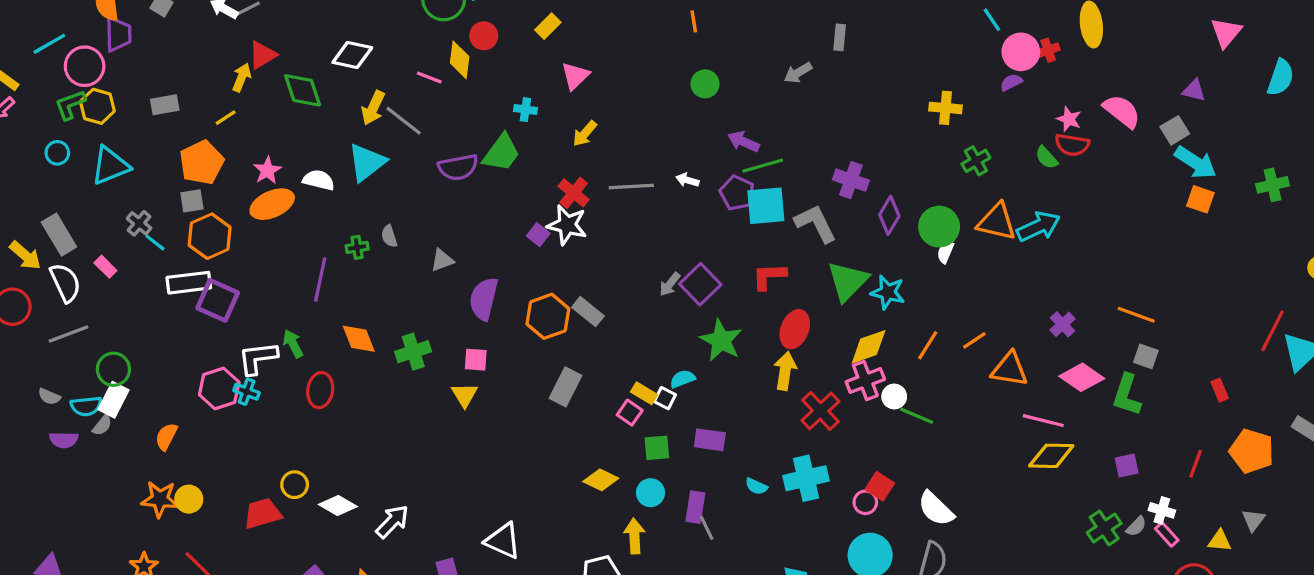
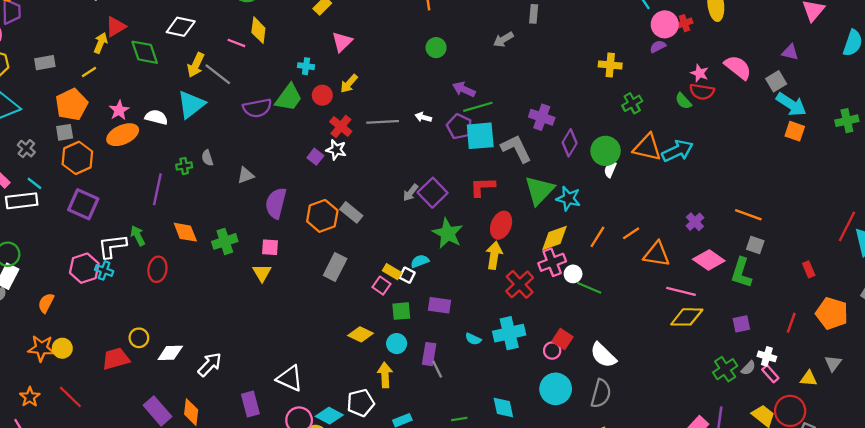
red circle: (484, 36) -> (322, 95), moved
white star: (567, 225) -> (336, 150), size x0.7
cyan line: (155, 243) -> (34, 183), moved
white rectangle: (189, 283) -> (22, 201), moved
white diamond: (338, 506) -> (170, 353), turned -32

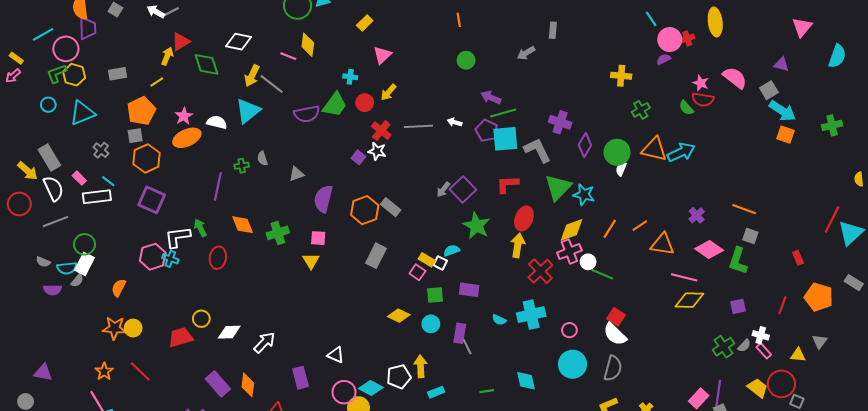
red square: (563, 339) -> (616, 317), moved
yellow arrow: (385, 375) -> (421, 366), moved
white triangle: (290, 378) -> (336, 355), size x0.7

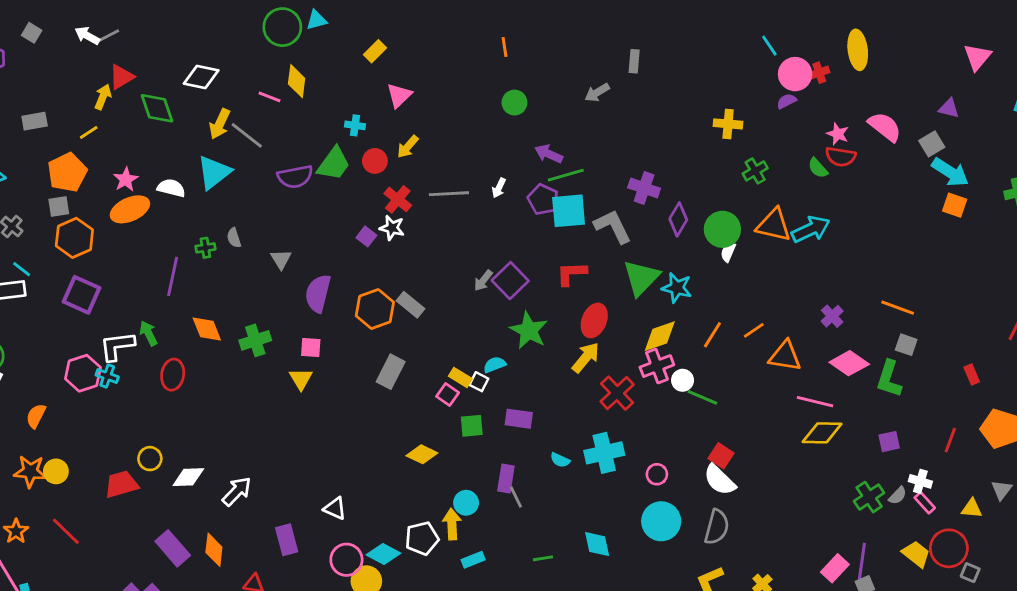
white arrow: (455, 122) -> (499, 188), turned -80
gray triangle: (296, 174) -> (281, 259), turned -42
yellow arrow: (518, 245) -> (586, 357), turned 30
cyan circle: (431, 324) -> (466, 503), moved

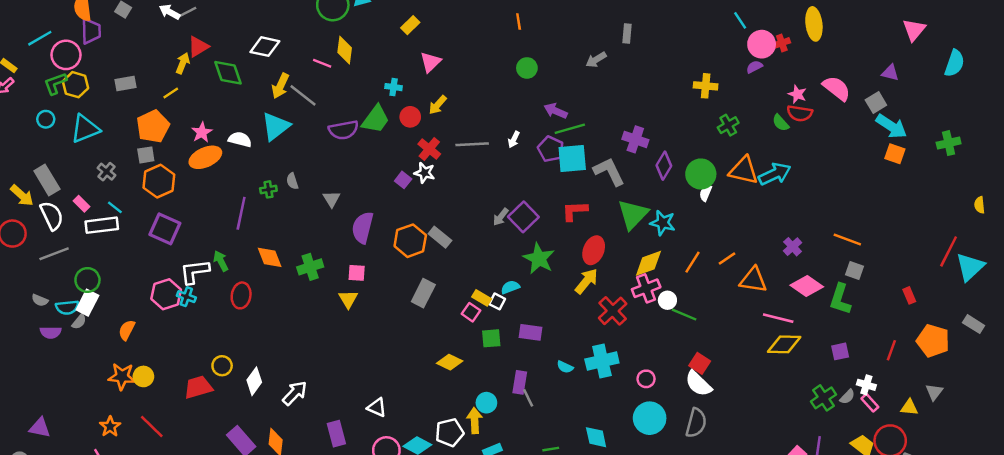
white diamond: (188, 477) -> (254, 381), turned -52

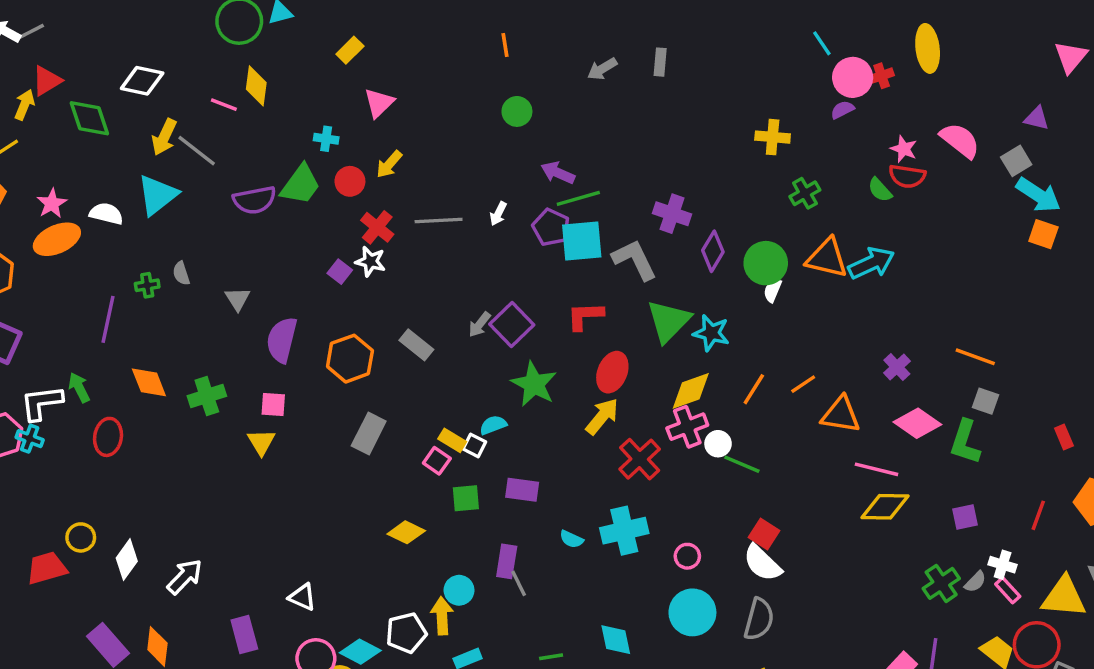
gray arrow: (596, 60) -> (602, 69), moved
gray rectangle: (440, 237) -> (416, 345), moved
yellow triangle: (909, 407) -> (1064, 597), size x1.8

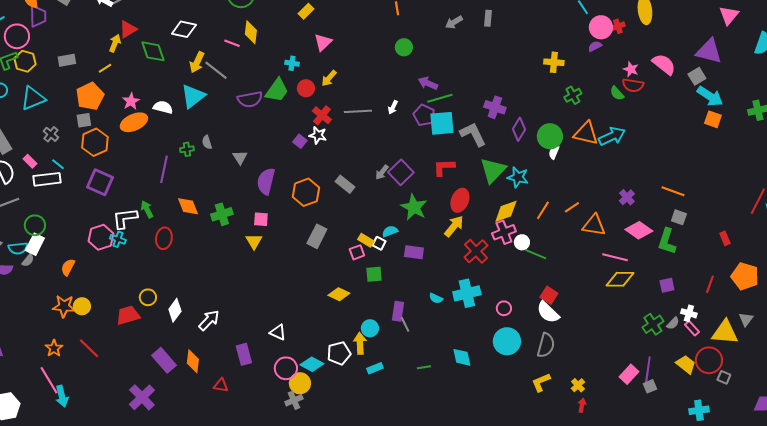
purple triangle: (1037, 118) -> (709, 51), size x1.8
pink square: (437, 461) -> (357, 252), turned 35
purple rectangle: (522, 490) -> (414, 252), moved

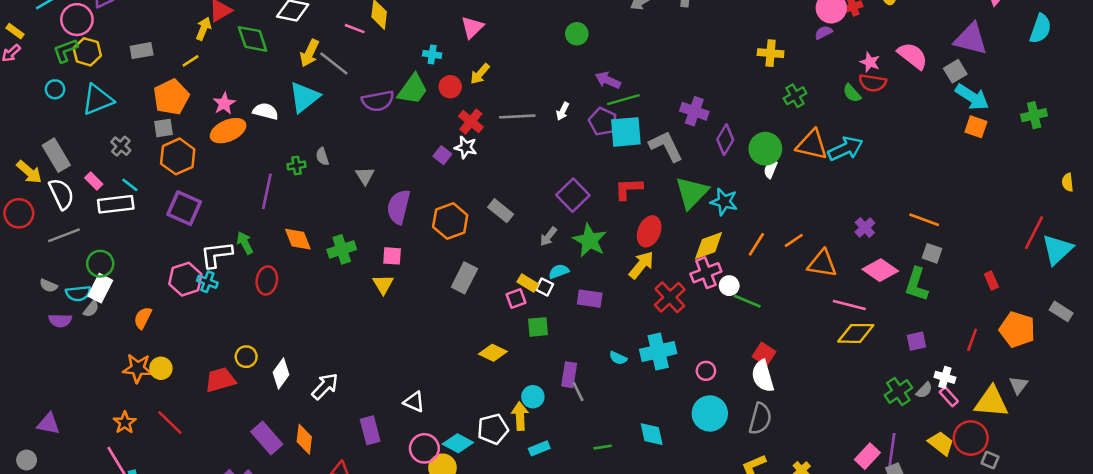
gray arrow: (382, 172) -> (548, 237), moved
white semicircle: (548, 312) -> (763, 376), turned 30

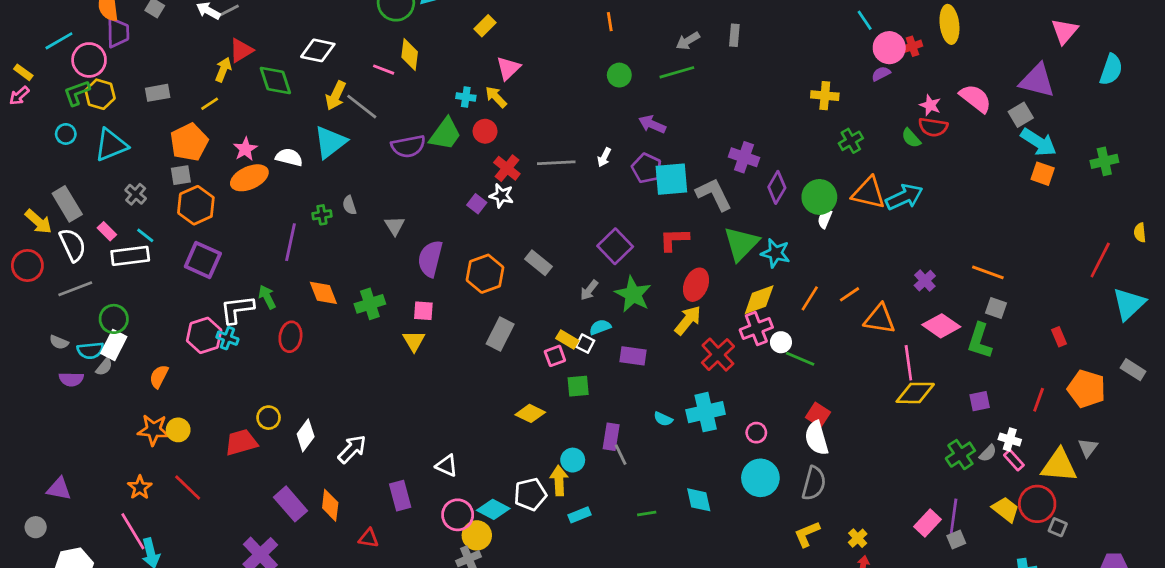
yellow arrow: (480, 74) -> (496, 97), moved, turned 95
green line: (623, 100) -> (677, 72), moved
red line: (1034, 233) -> (1100, 260), moved
pink line: (849, 305) -> (908, 363), turned 68

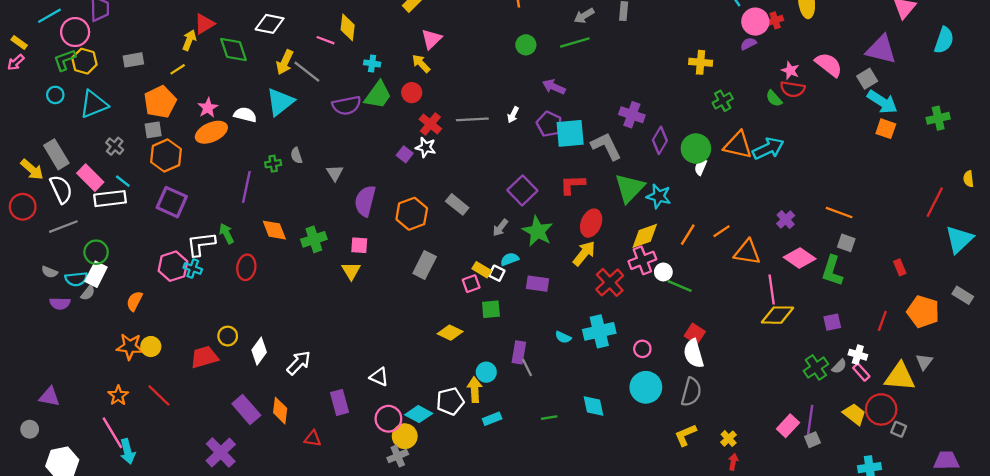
cyan cross: (466, 97) -> (372, 63), moved
pink rectangle: (107, 231) -> (90, 178), size x1.6

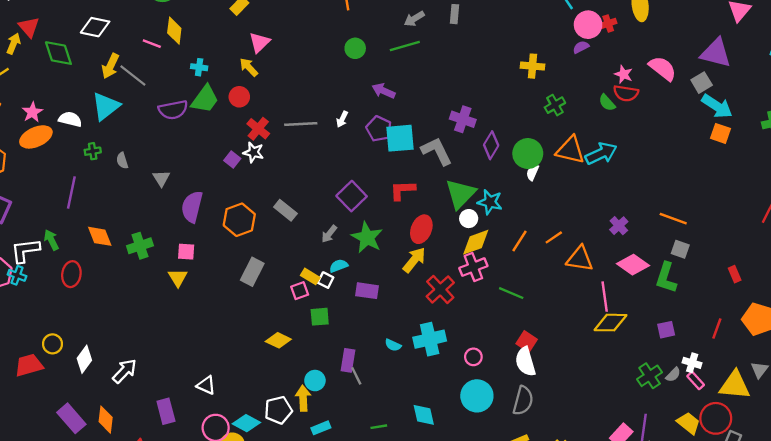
red triangle: (204, 24) -> (29, 27), turned -40
green cross: (273, 164) -> (93, 151), moved
white circle: (663, 272) -> (469, 219), moved

